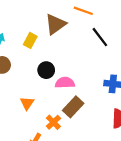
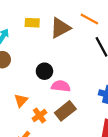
yellow rectangle: (30, 40) -> (32, 23), moved, turned 56
orange cross: (53, 122) -> (39, 115), moved

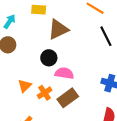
brown triangle: (60, 28) -> (58, 29), moved
orange cross: (39, 115) -> (45, 93), moved

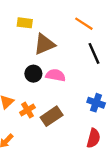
pink semicircle: (64, 73) -> (56, 75), moved

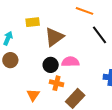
orange cross: (27, 110) -> (57, 83), moved, turned -32

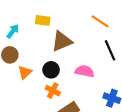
pink semicircle: (70, 62) -> (85, 71), moved
orange triangle: (33, 95) -> (25, 72), moved

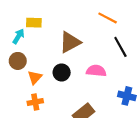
yellow rectangle: (43, 20) -> (34, 23), moved
orange cross: (53, 91) -> (35, 102), moved, turned -32

